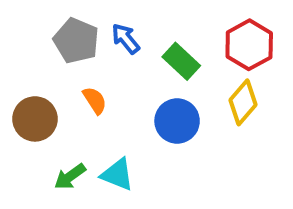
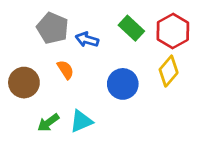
blue arrow: (126, 39) -> (87, 40), moved, turned -35
green rectangle: (181, 61) -> (131, 28), moved
cyan triangle: (117, 175) -> (81, 121), turned -45

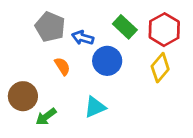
brown circle: (24, 83) -> (23, 96), moved
blue circle: (123, 84) -> (107, 61), moved
cyan triangle: (81, 121) -> (95, 107), moved

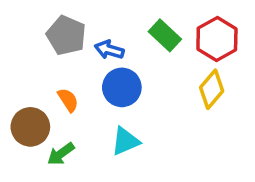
blue circle: (107, 61) -> (122, 87), moved
orange semicircle: (62, 66) -> (68, 100), moved

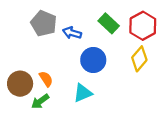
blue circle: (122, 87) -> (93, 60), moved
orange semicircle: (68, 100) -> (46, 79), moved

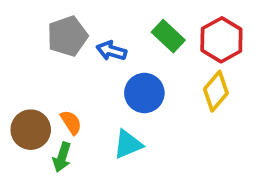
gray pentagon: (44, 23) -> (67, 36), turned 30
green arrow: (40, 101) -> (62, 157), turned -36

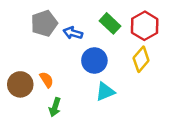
cyan triangle: (128, 144) -> (105, 92), moved
green arrow: (62, 157) -> (55, 107), moved

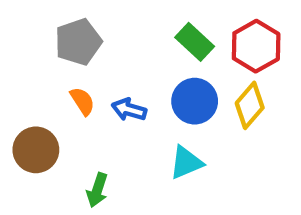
blue arrow: (73, 33) -> (129, 110), moved
blue circle: (94, 60) -> (195, 101), moved
orange semicircle: (47, 80) -> (82, 101), moved

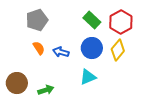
brown circle: (36, 150) -> (17, 83), moved
green arrow: (97, 190) -> (46, 90), turned -126

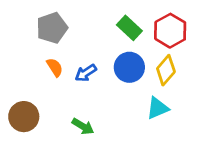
blue arrow: (61, 52) -> (86, 73), turned -49
cyan triangle: (88, 77) -> (158, 108), moved
green arrow: (46, 90) -> (83, 126), moved, turned 49

